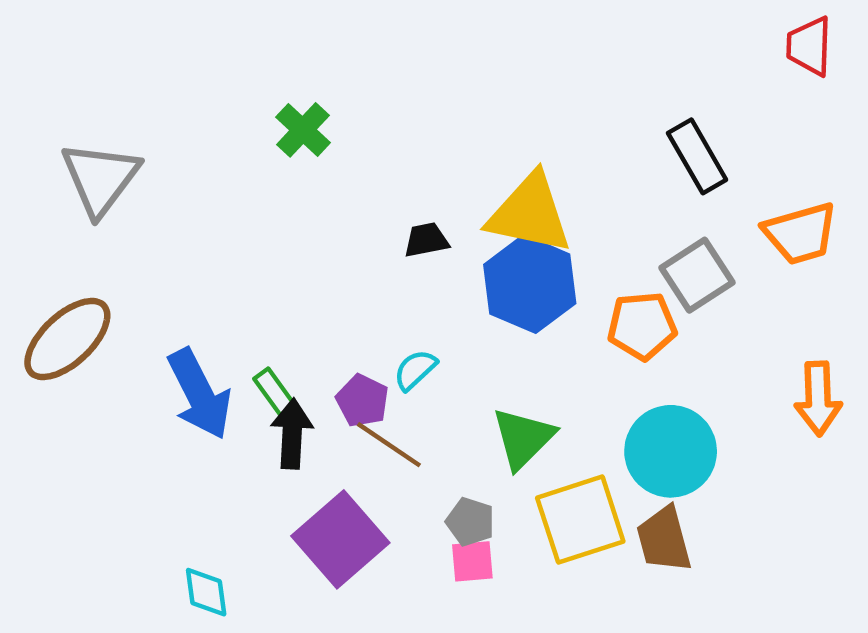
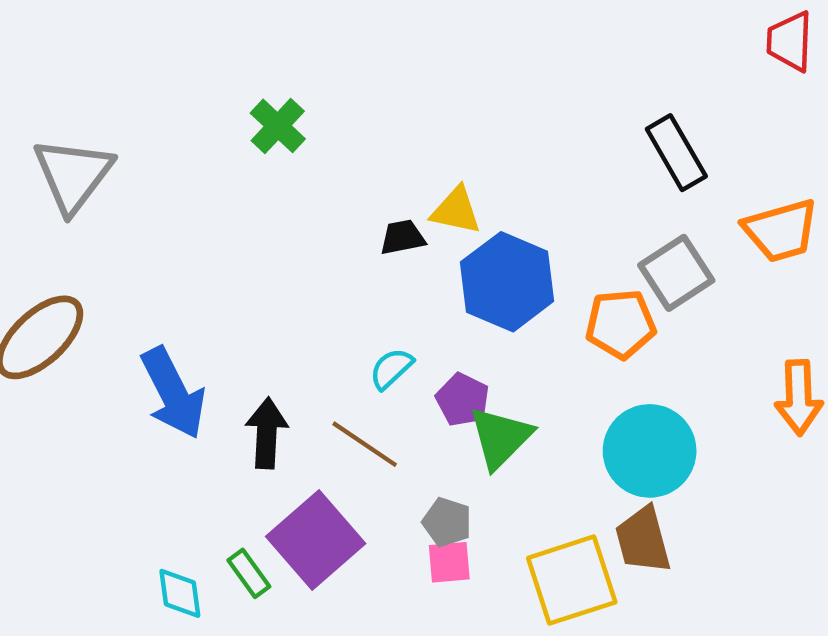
yellow triangle: (530, 214) -> (456, 211), moved, size x0.6
green rectangle: (274, 392) -> (249, 573), moved
purple pentagon: (362, 401) -> (463, 400), moved
yellow square: (580, 520) -> (572, 580), moved

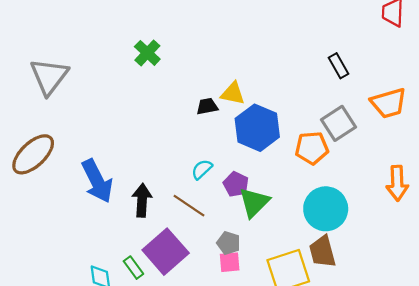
black rectangle: (676, 153) -> (338, 66), size x0.7

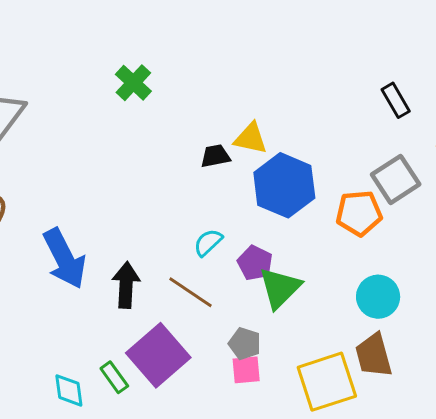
cyan circle: (326, 209) -> (378, 297), size x0.7

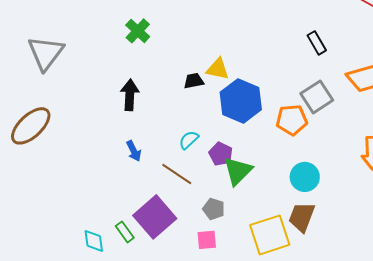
blue arrow: (64, 259) -> (134, 151), moved, size x0.5
black arrow: (126, 285) -> (130, 95), moved
brown trapezoid: (374, 355) -> (302, 217), turned 36
pink square: (246, 370) -> (207, 240), moved

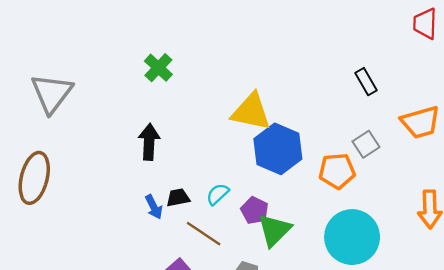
yellow triangle: (218, 69) -> (251, 112), size x1.5
black trapezoid: (194, 81) -> (178, 198), moved
gray square: (317, 97) -> (366, 144), size x0.7
brown ellipse: (31, 126) -> (34, 178), turned -33
cyan circle: (305, 177) -> (352, 237), size x1.6

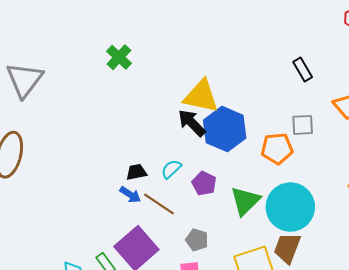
black arrow: (149, 142) -> (192, 123), moved, turned -48
gray square: (366, 144) -> (303, 125), turned 30
blue arrow: (154, 207) -> (130, 195), moved, turned -30
green triangle: (274, 230) -> (245, 201), moved

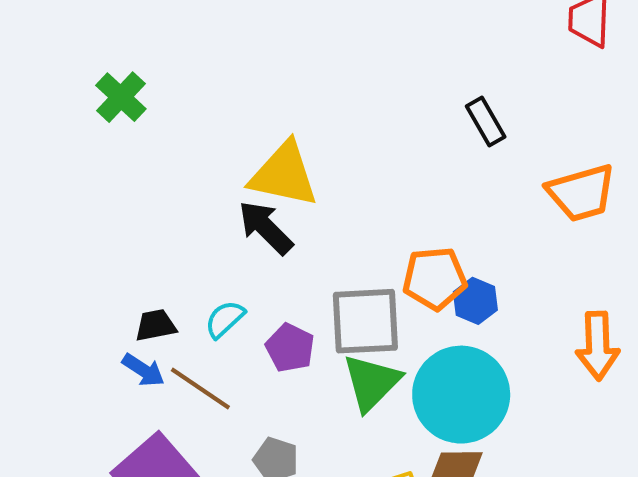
gray square: (303, 125) -> (365, 321), moved, size x1.6
blue hexagon: (225, 129) -> (475, 301), moved, size x0.5

